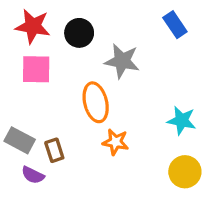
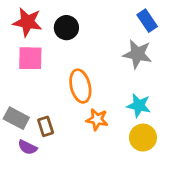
gray star: (122, 61) -> (137, 54), moved
cyan star: (182, 121) -> (139, 106), moved
yellow circle: (185, 172) -> (143, 138), moved

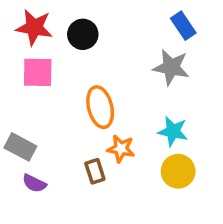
brown rectangle: (46, 126) -> (95, 171), moved

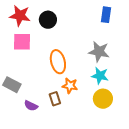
blue rectangle: (183, 26) -> (106, 15), turned 42
gray star: (171, 67) -> (99, 52), moved
purple semicircle: (34, 183) -> (31, 106), moved

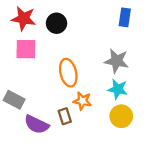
purple semicircle: (31, 106) -> (36, 124), size x1.5

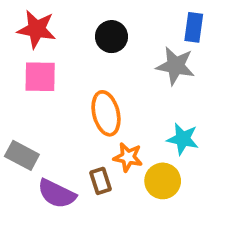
black circle: (56, 23) -> (111, 37), moved
gray star: (117, 61) -> (175, 66), moved
yellow circle: (121, 116) -> (163, 181), moved

